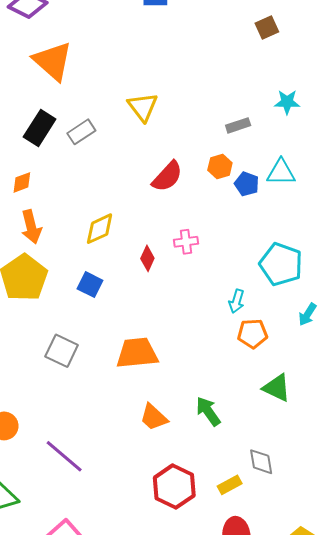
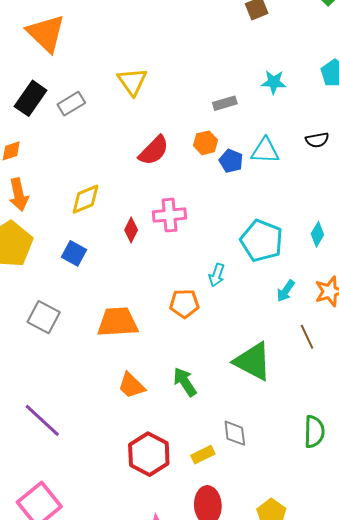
pink cross: (186, 242) -> (169, 215), size x1.4
orange pentagon: (252, 334) -> (184, 304), moved
green triangle: (277, 388) -> (253, 361), size x1.4

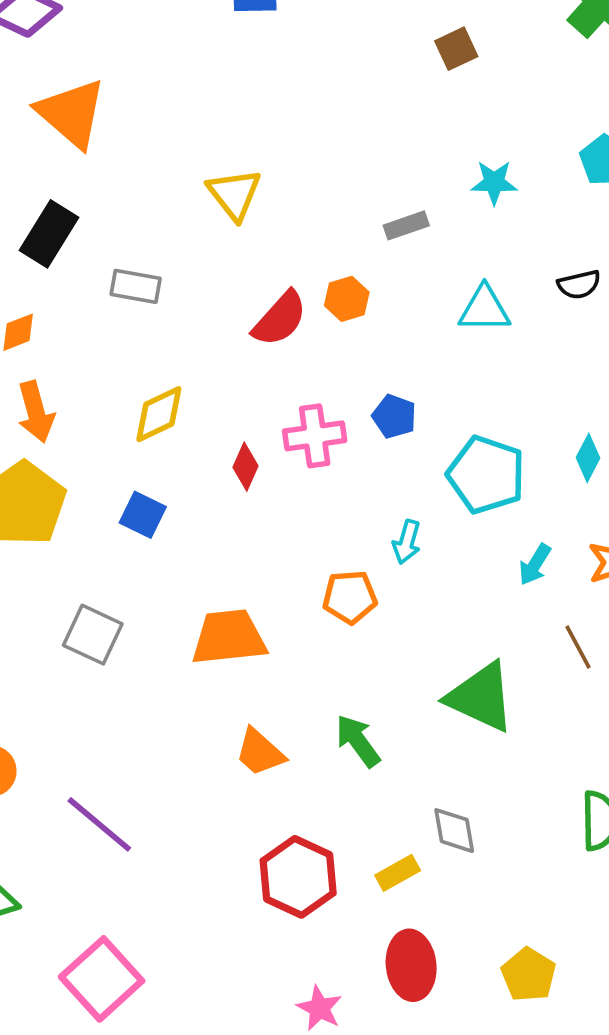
gray rectangle: (71, 104) -> (136, 286), moved, turned 44
orange hexagon: (206, 143) -> (347, 299), moved
blue pentagon: (231, 161) -> (394, 416), moved

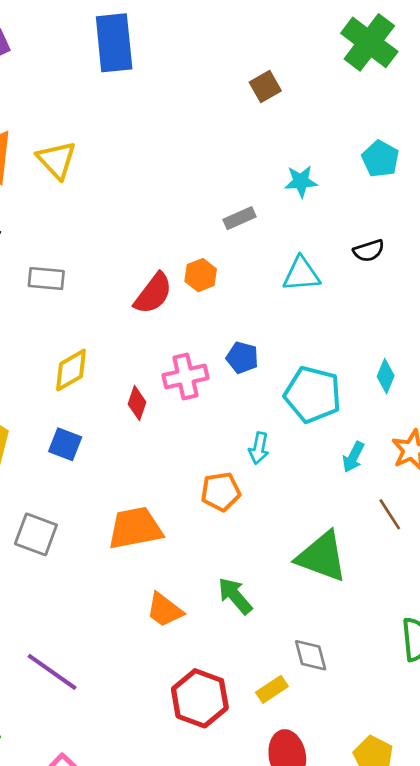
yellow triangle: (234, 194) -> (57, 160), moved

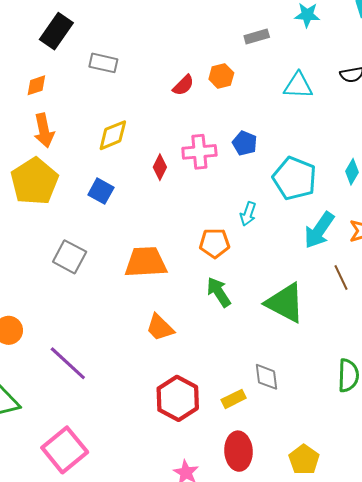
red semicircle: (153, 293) -> (183, 85), size x0.7
cyan arrow: (353, 457) -> (319, 230), size x1.6
green arrow: (235, 596) -> (219, 292), moved

